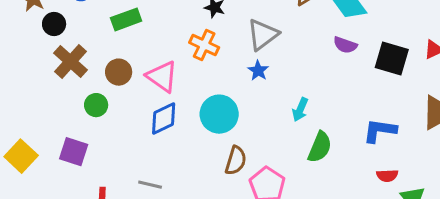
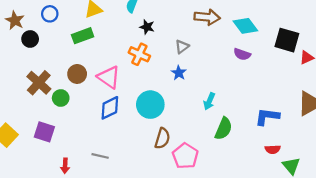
gray triangle: (263, 35) -> (182, 47), size x0.6
black square: (392, 59) -> (287, 40), moved
brown cross: (71, 62) -> (39, 83), moved

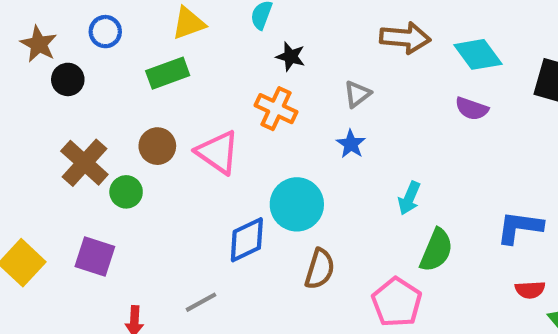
blue diamond: (110, 108) -> (247, 240), moved
gray line: (100, 156) -> (201, 302), turned -42
pink pentagon: (185, 156) -> (397, 302), moved

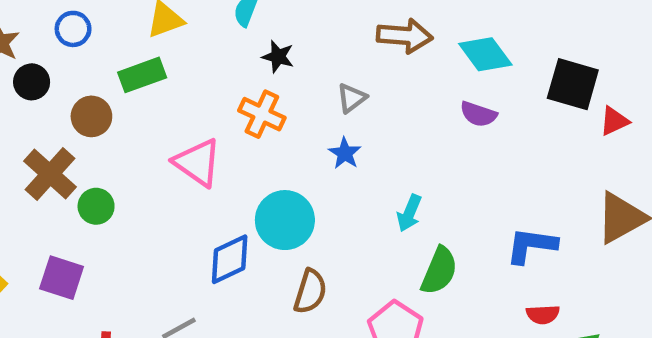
brown circle: (157, 146) -> (91, 116), moved

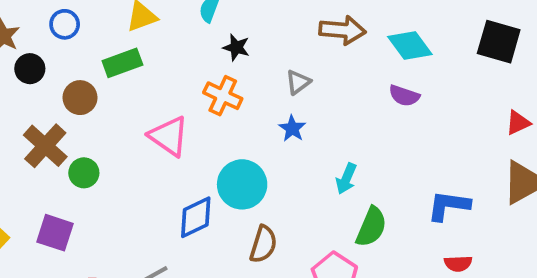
black square: (573, 84) -> (499, 42), moved
red triangle: (614, 121) -> (518, 123), moved

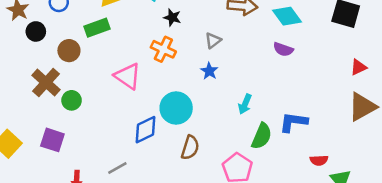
blue L-shape: (449, 206) -> (293, 122), moved

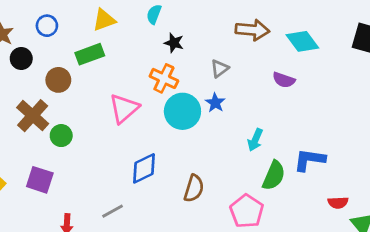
purple semicircle: (283, 49) -> (284, 80), moved
pink triangle: (128, 76) -> (124, 108), turned 44
cyan circle: (176, 108) -> (182, 111), moved

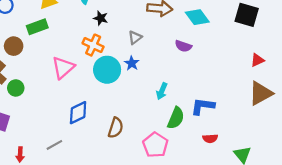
red semicircle: (338, 203) -> (210, 138), moved

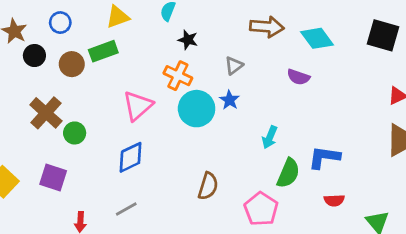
brown circle: (14, 46) -> (72, 64), moved
blue diamond: (78, 113) -> (131, 157), moved

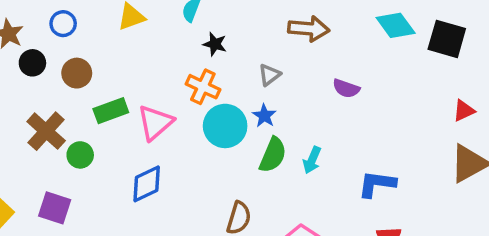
cyan diamond: (317, 38) -> (396, 25), moved
green rectangle: (103, 51) -> (111, 111), moved
green semicircle: (288, 173) -> (273, 155), moved

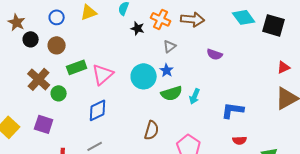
blue circle: (63, 24) -> (57, 17), moved
orange cross: (203, 87) -> (161, 19), moved
green semicircle: (273, 155) -> (172, 93), turned 50

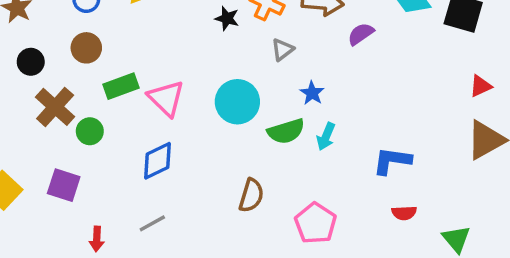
black circle: (31, 39) -> (31, 62), moved
purple semicircle: (215, 54) -> (361, 34), moved, turned 126
blue star: (167, 70) -> (312, 93), moved
pink triangle: (103, 74) -> (166, 98), turned -35

